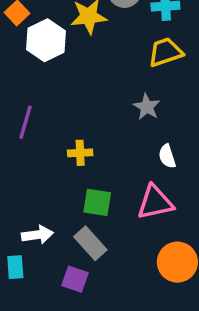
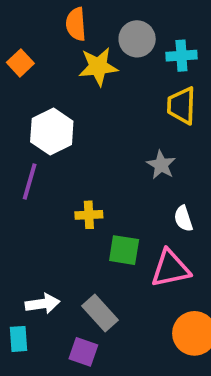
white hexagon: (46, 40) -> (52, 131), moved
yellow trapezoid: (165, 52) -> (181, 106), turned -69
green square: (97, 202) -> (124, 250), moved

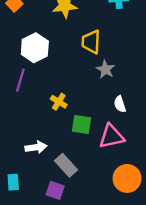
yellow trapezoid: (181, 106) -> (91, 42), moved
yellow cross: (89, 215) -> (59, 102), turned 35
white arrow: (43, 304) -> (36, 147), moved

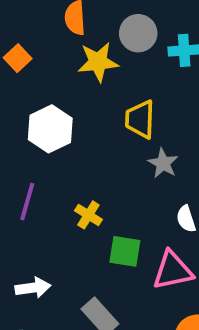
purple line: (20, 80) -> (27, 202), moved
white arrow: (36, 147) -> (33, 288), moved

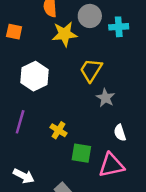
orange square: (18, 58) -> (14, 32), turned -35
yellow trapezoid: (140, 119) -> (91, 70), turned 30
white arrow: (33, 288) -> (24, 176), turned 35

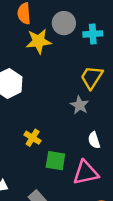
yellow trapezoid: (91, 70) -> (92, 77), moved

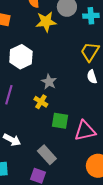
gray star: (80, 105) -> (49, 82), moved
white semicircle: (94, 140) -> (92, 77), moved

